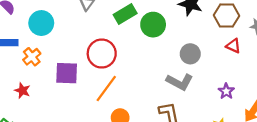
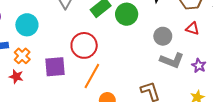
red triangle: (233, 46) -> (192, 29), moved
gray L-shape: (180, 82) -> (172, 60), moved
red star: (22, 91) -> (16, 77), moved

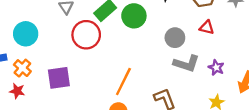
red circle: (84, 45) -> (86, 35), moved
orange line: (92, 76) -> (123, 82), moved

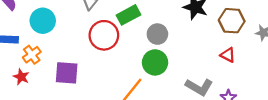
green circle: (134, 16) -> (155, 62), moved
gray circle: (175, 38) -> (157, 34), moved

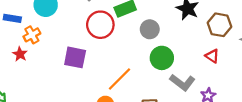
green circle: (155, 62) -> (162, 58), moved
purple square: (67, 73) -> (75, 57), moved

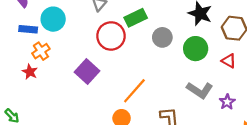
blue rectangle: (12, 18) -> (28, 29), moved
purple square: (75, 57) -> (87, 71), turned 35
green circle: (162, 58) -> (196, 49), moved

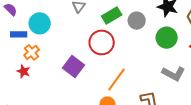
red circle: (111, 36) -> (102, 42), moved
gray circle: (162, 37) -> (137, 21), moved

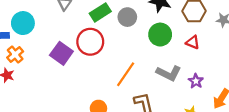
purple square: (74, 66) -> (61, 53), moved
orange line: (117, 80) -> (126, 74), moved

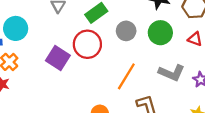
gray circle: (127, 17) -> (126, 31), moved

